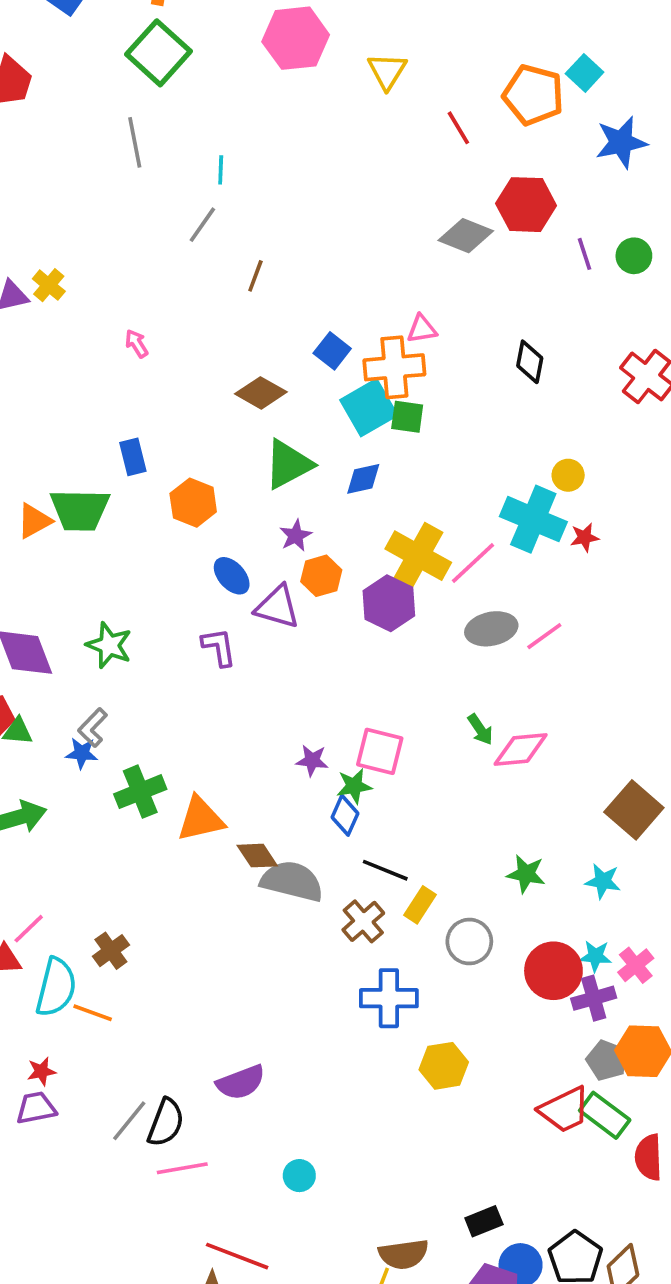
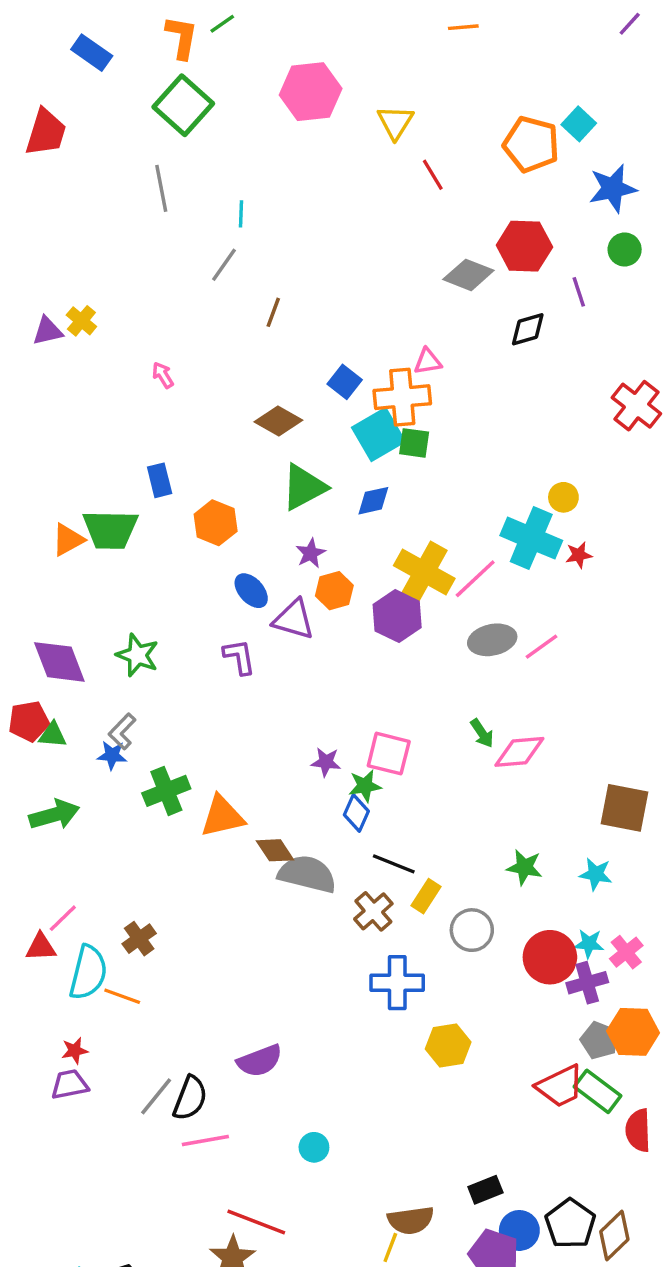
red line: (458, 128) -> (433, 175), moved
green circle: (634, 256) -> (625, 249), moved
black diamond: (530, 362) -> (528, 329), moved, turned 63
brown square: (634, 810) -> (625, 808), turned -30

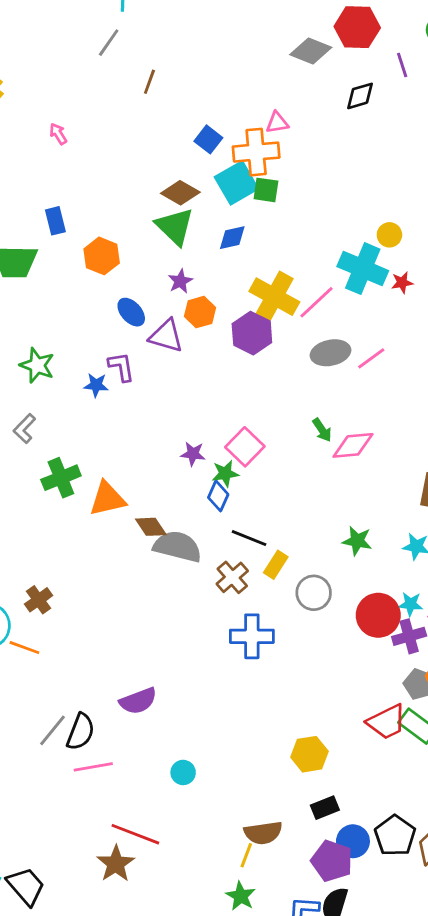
brown diamond: (278, 421) -> (180, 193), moved
green triangle: (304, 487) -> (175, 226), turned -48
pink square: (389, 754) -> (245, 447), turned 30
blue star: (112, 755) -> (96, 385), moved
yellow hexagon: (448, 1045) -> (309, 754), moved

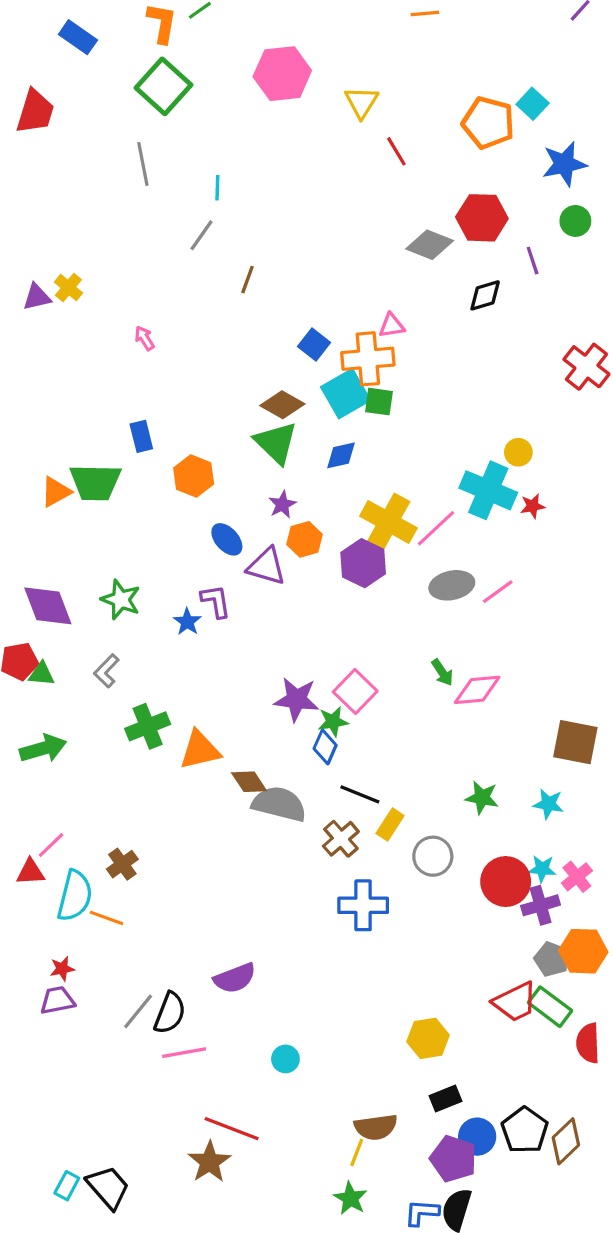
blue star: (96, 385) -> (187, 622), turned 30
purple star: (193, 454) -> (297, 699), size x1.6

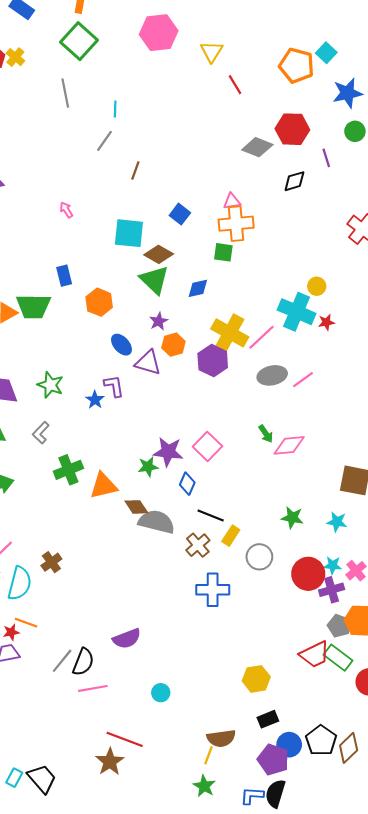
yellow cross: (68, 287) -> (15, 57), moved
orange cross: (368, 359) -> (236, 224), moved
cyan square: (346, 394) -> (129, 233), moved, turned 36
green star: (333, 722) -> (148, 467), moved
orange line: (106, 918) -> (26, 623), moved

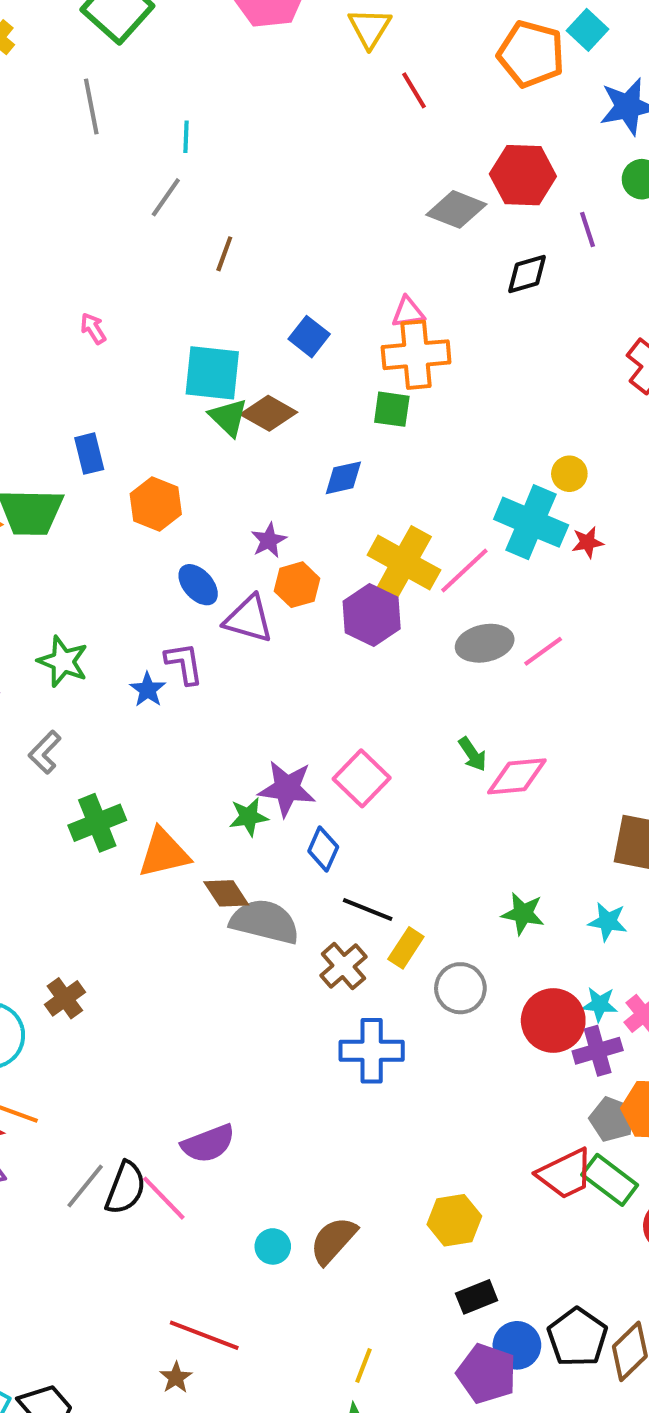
green triangle: (154, 280) -> (228, 417), moved, size x0.7
pink line: (93, 688) -> (164, 1198), moved, turned 56
brown semicircle: (221, 738) -> (333, 1240), moved, turned 140
brown star: (110, 762) -> (176, 1378), size x0.6

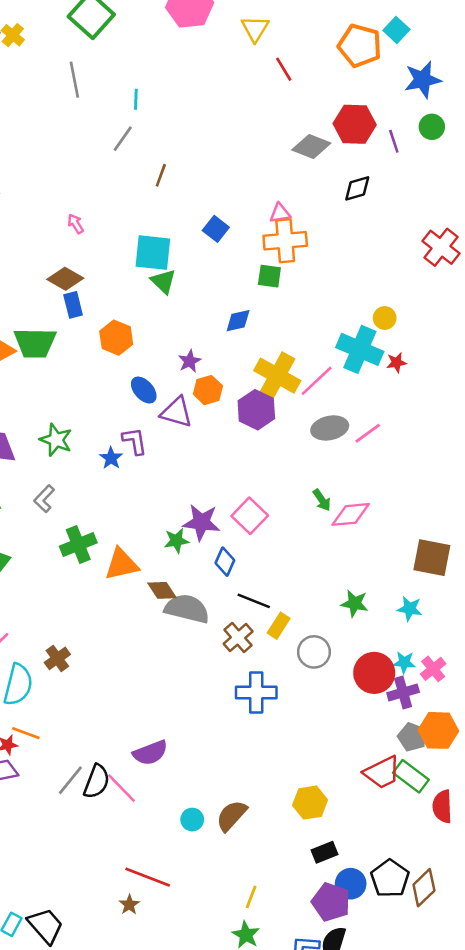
purple line: (588, 230) -> (394, 141), moved
brown diamond: (269, 413) -> (65, 279), moved

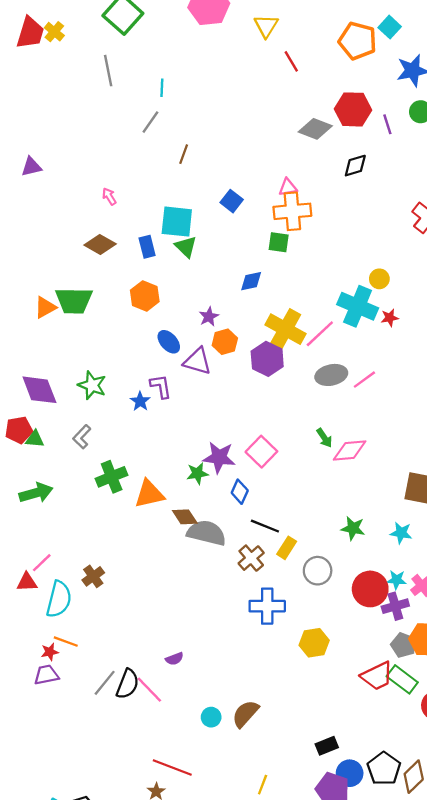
blue rectangle: (73, 305) -> (147, 247), moved
purple semicircle: (150, 753) -> (174, 659), size x0.6
yellow hexagon: (310, 803) -> (314, 643), moved

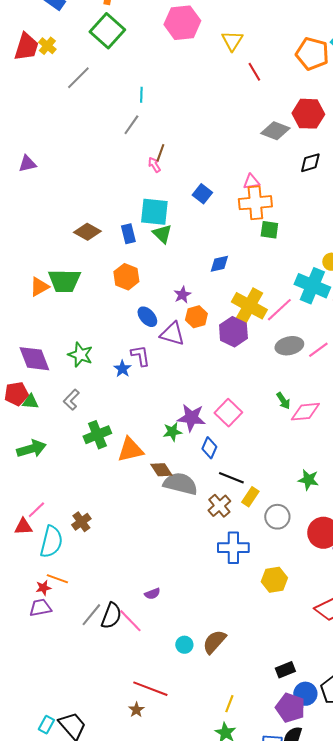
gray line: (108, 71) -> (78, 78), moved, turned 56
pink arrow: (109, 196) -> (154, 165), moved
green square: (279, 242) -> (269, 230), moved

